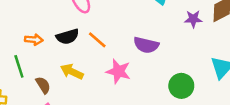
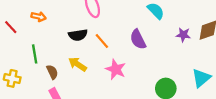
orange arrow: (34, 40) -> (39, 17), moved
purple semicircle: (146, 45) -> (138, 39), moved, turned 42

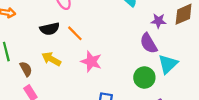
purple semicircle: (138, 39) -> (149, 43), moved
cyan triangle: (201, 78) -> (168, 64), moved

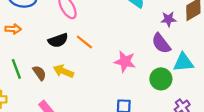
pink star: (91, 62) -> (125, 62), moved
cyan triangle: (168, 64) -> (183, 62), turned 45
brown semicircle: (26, 69) -> (39, 73), moved

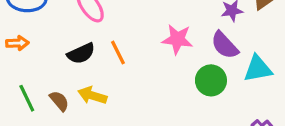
orange line: (84, 42) -> (118, 52), turned 30
pink star: (125, 62) -> (177, 39), moved
green circle: (161, 79) -> (211, 80), moved

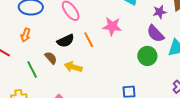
pink star: (177, 39) -> (112, 26), moved
orange arrow: (17, 43) -> (25, 35), turned 112
brown semicircle: (59, 101) -> (51, 58), moved

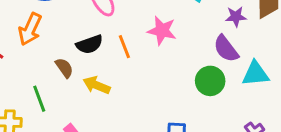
orange arrow: (25, 35) -> (30, 29), size x1.5
green line: (32, 70) -> (39, 99), moved

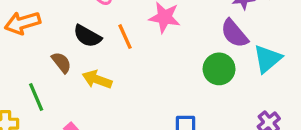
orange arrow: (30, 29) -> (23, 23), turned 52
black semicircle: (90, 44) -> (87, 36), turned 52
cyan triangle: (255, 74) -> (267, 59), turned -32

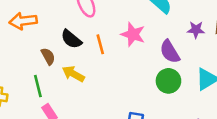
purple semicircle: (234, 33) -> (170, 52), moved
green line: (36, 97) -> (38, 86), moved

